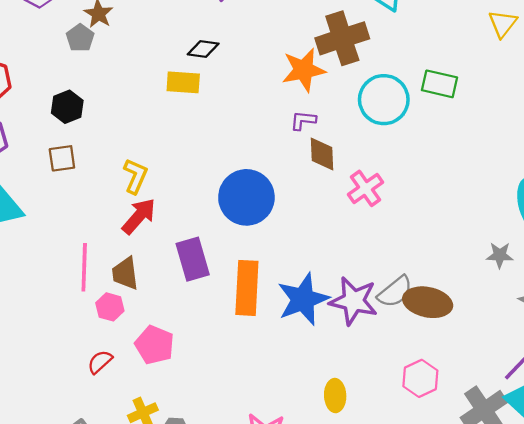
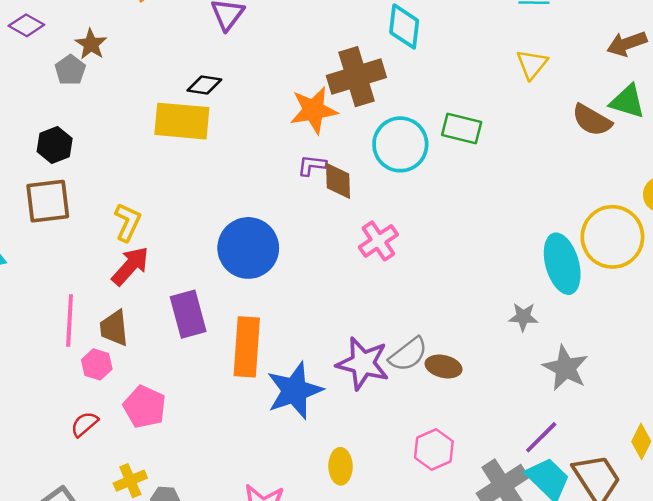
yellow rectangle: (183, 82) -> (182, 121), size x1.5
brown diamond: (322, 154) -> (338, 181), moved
brown square: (62, 158) -> (48, 201), size x1.5
blue star: (303, 299) -> (294, 391), moved
brown ellipse: (428, 302) -> (444, 367), size x0.7

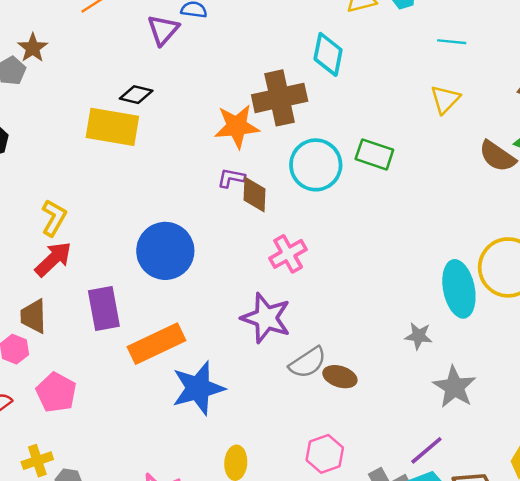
orange rectangle: (247, 347) -> (157, 344), turned 56
purple star: (363, 363) -> (266, 318), moved

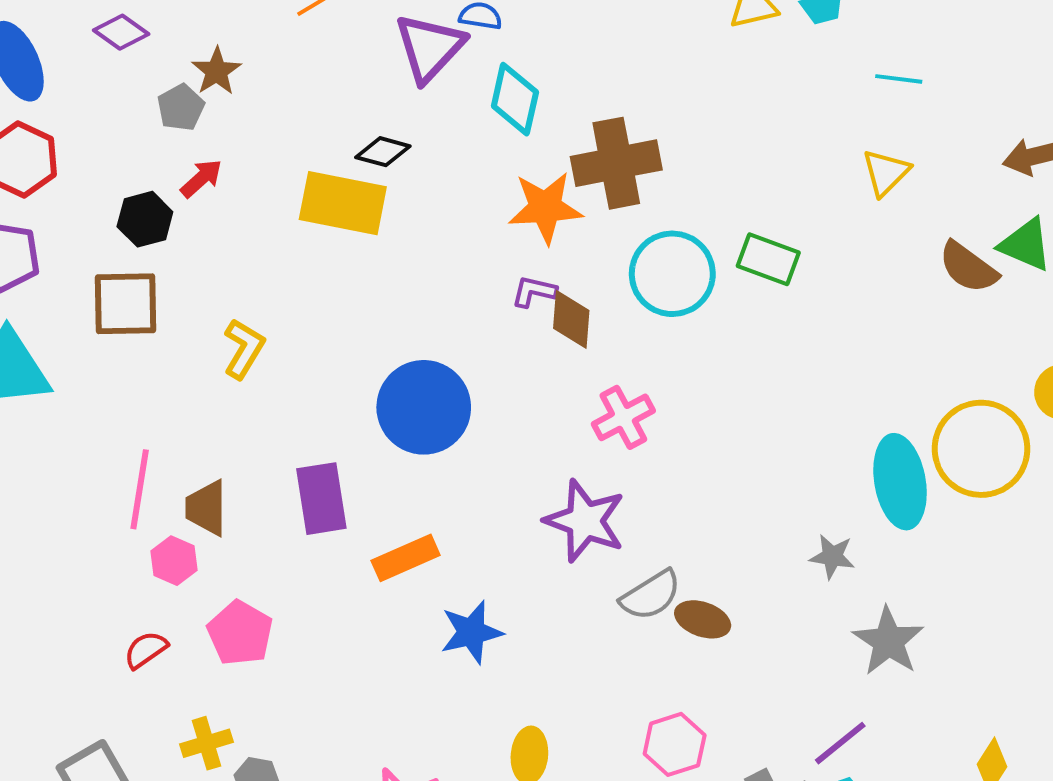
purple triangle: (163, 30) -> (430, 48), size x1.4
cyan diamond: (328, 54) -> (515, 99), moved
red arrow: (53, 259) -> (201, 178), moved, size x0.7
orange rectangle: (157, 344) -> (406, 558), size x0.7
blue star: (198, 388) -> (471, 632), size x0.7

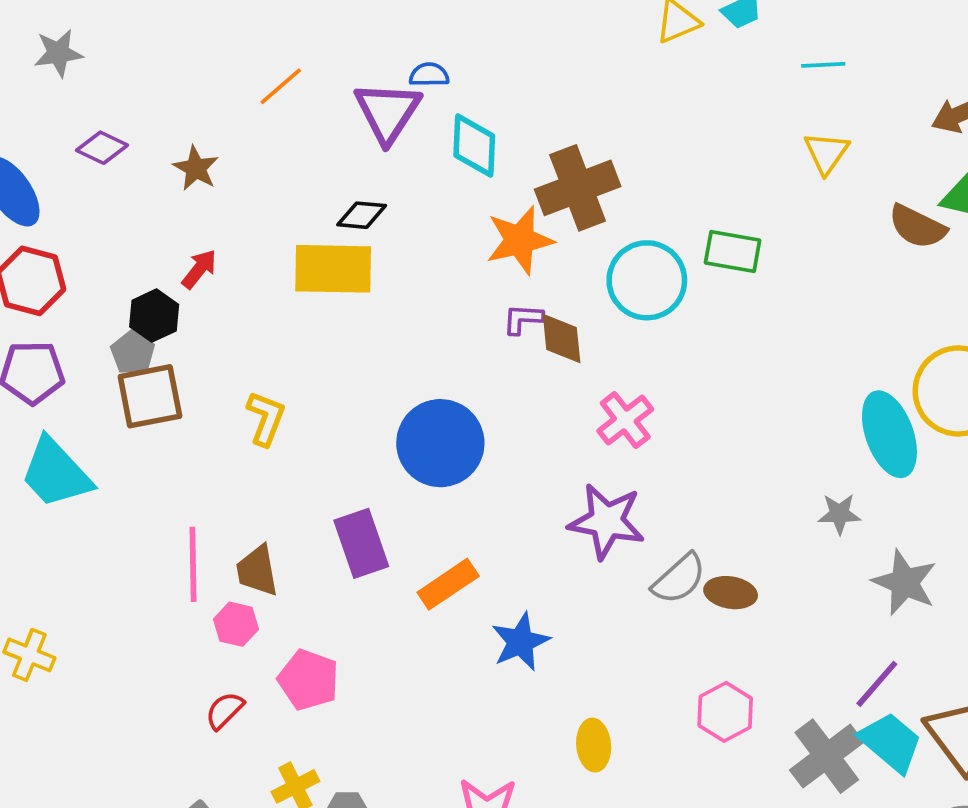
gray pentagon: (181, 107) -> (133, 353), moved

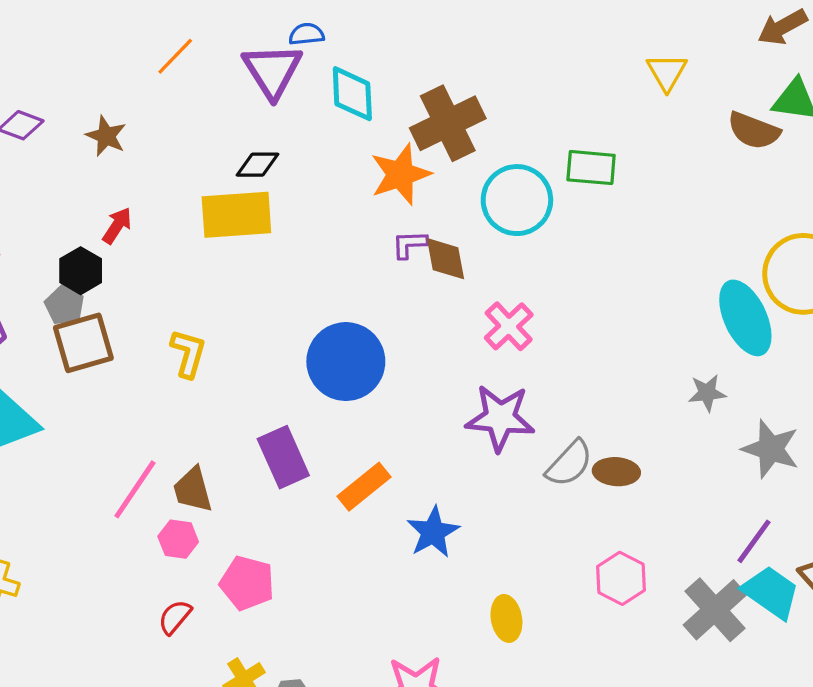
pink line: (193, 564) -> (135, 489), turned 40

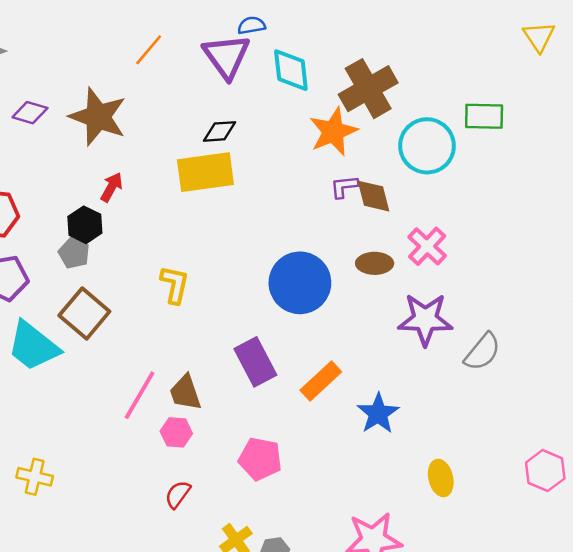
brown star: (106, 136) -> (98, 117), size x1.8
brown square: (83, 343) -> (84, 313), moved, turned -30
brown ellipse: (616, 472) -> (375, 263), moved
pink hexagon: (621, 578) -> (545, 471), moved
pink pentagon: (247, 583) -> (260, 459), moved

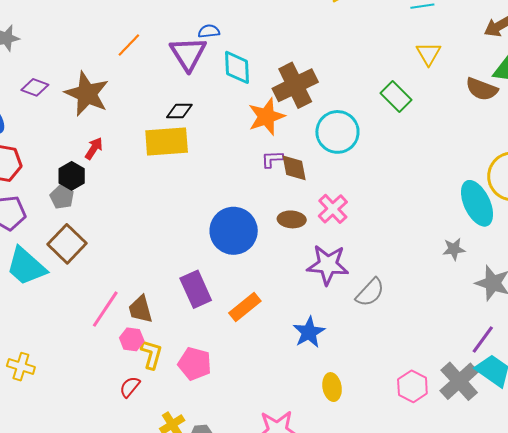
green rectangle: (484, 116) -> (396, 96), moved, turned 40
yellow L-shape: (175, 285) -> (151, 354), moved
blue star: (378, 413) -> (309, 332), moved

